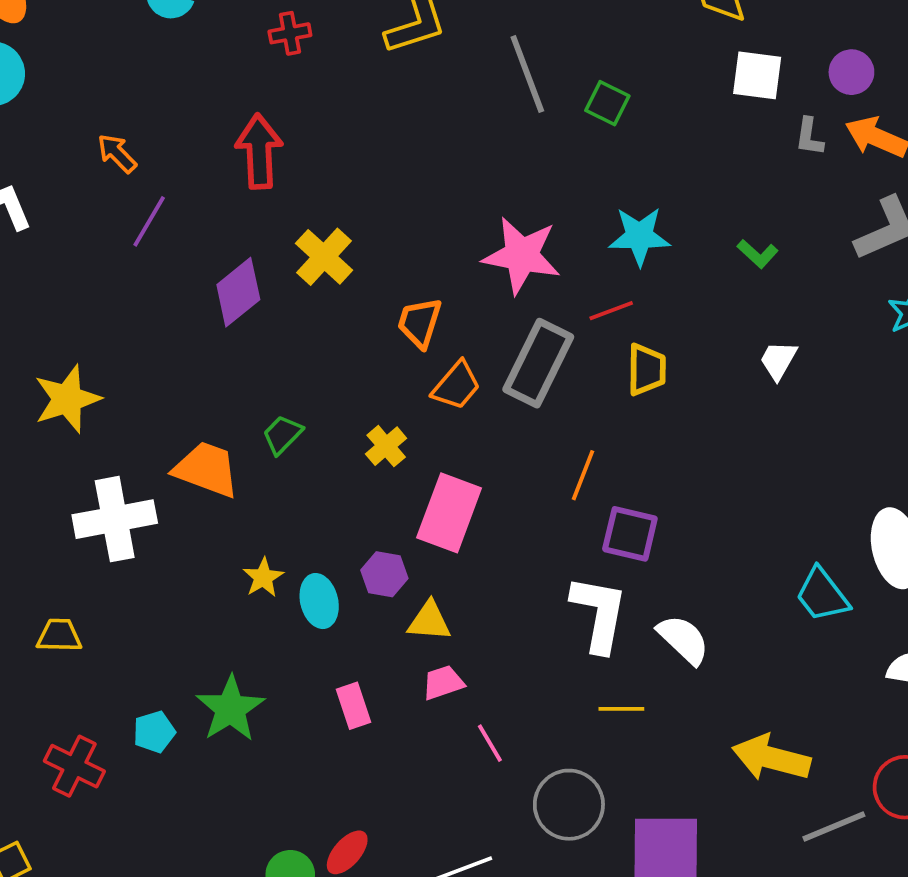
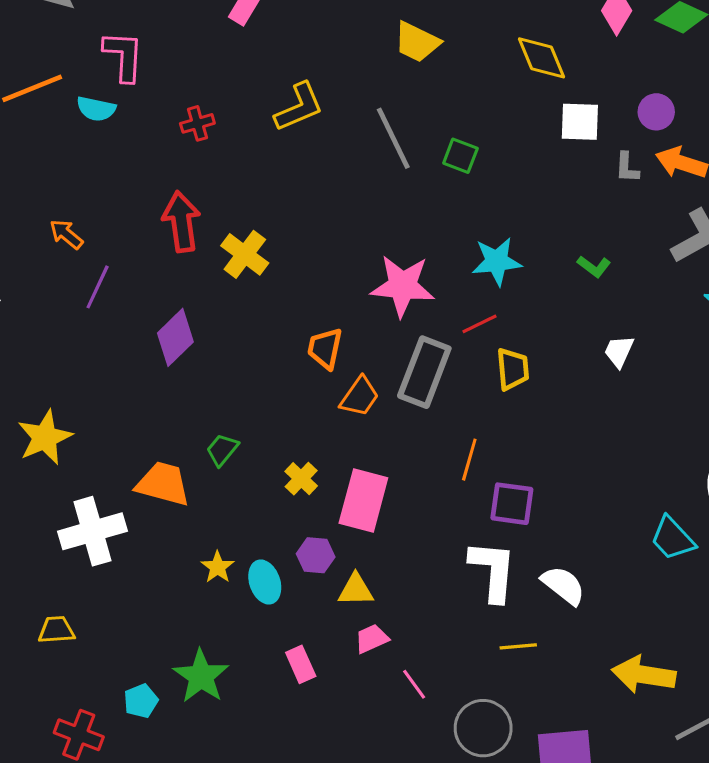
yellow cross: (324, 257) -> (245, 254), moved
yellow cross: (386, 446) -> (301, 479), moved

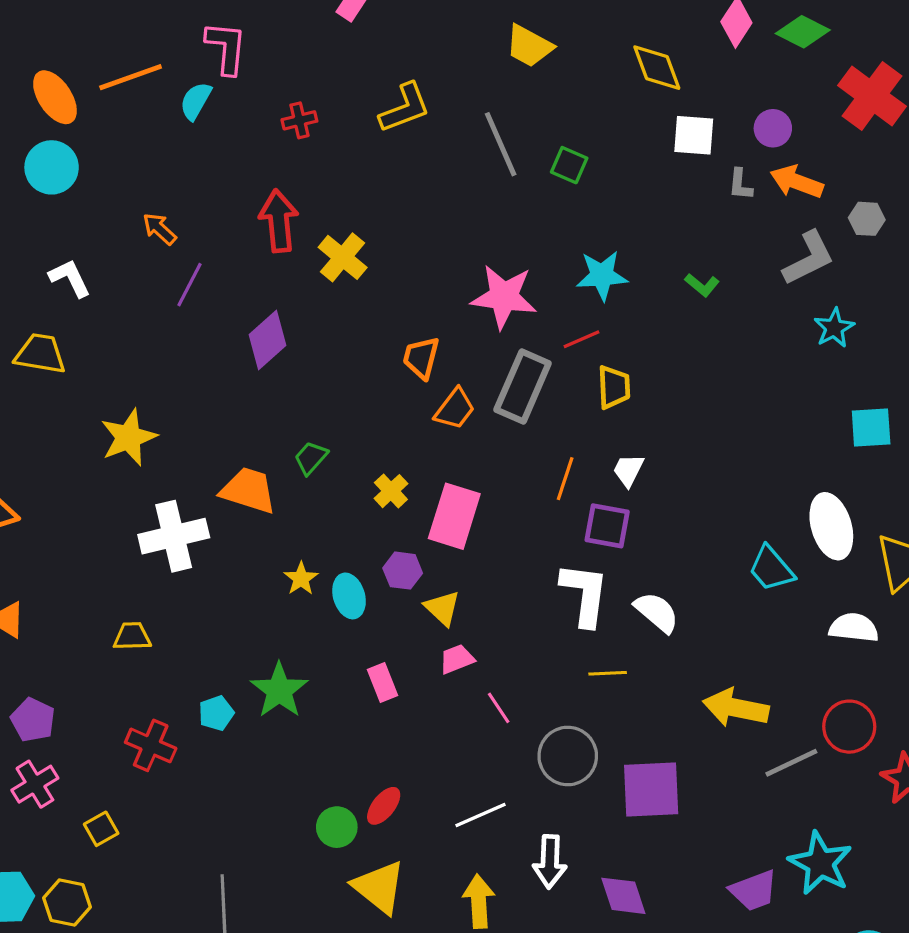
cyan semicircle: (96, 109) -> (196, 101), turned 105
white trapezoid: (619, 351) -> (628, 470), moved
yellow triangle: (356, 590) -> (442, 608), turned 42

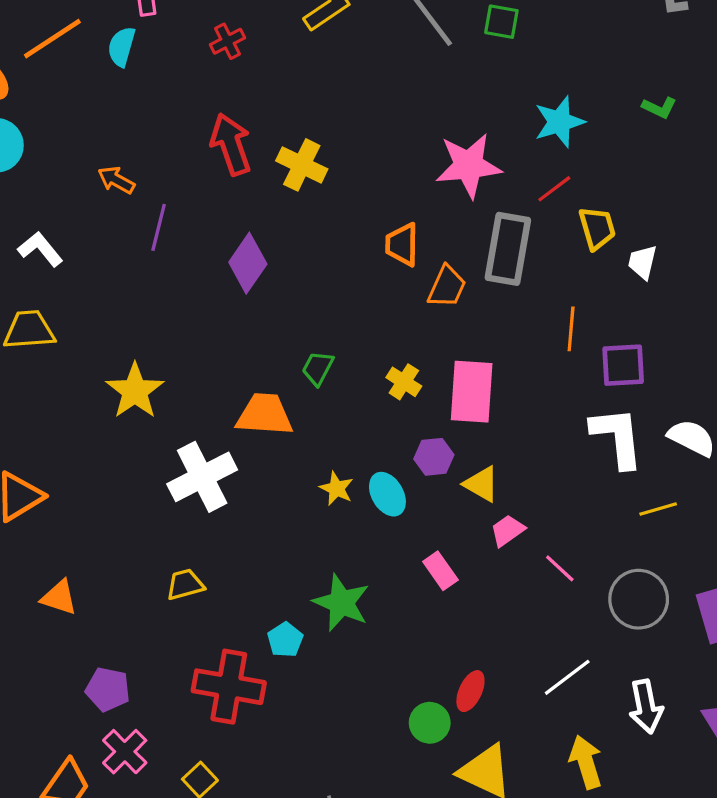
white trapezoid: (628, 470) -> (642, 262), moved
red cross: (151, 745) -> (229, 687), size x1.4

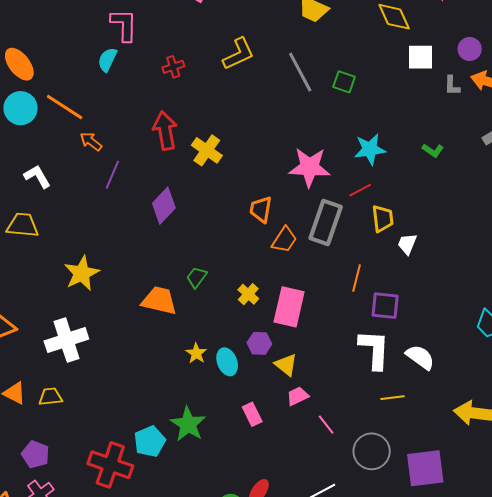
orange line: (52, 39) -> (65, 107), moved, turned 57
white cross: (202, 477) -> (66, 340), moved
yellow trapezoid: (185, 584) -> (50, 397), moved
cyan pentagon: (285, 640) -> (150, 441), size x1.4

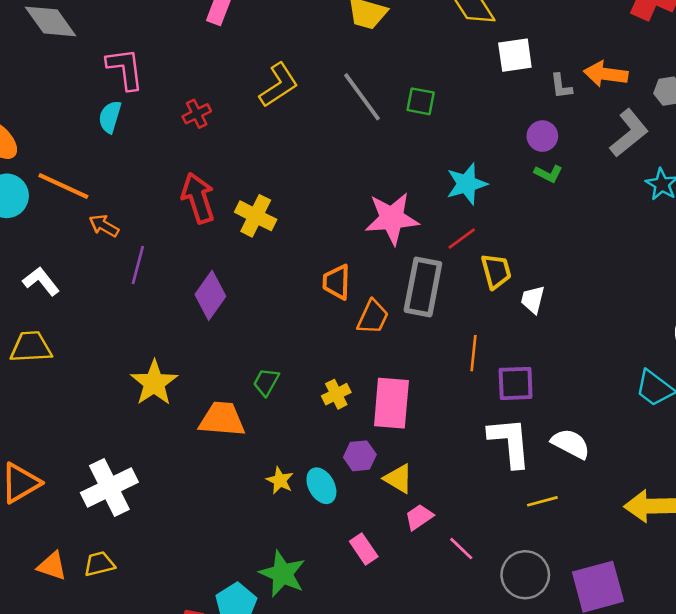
purple circle: (470, 49) -> (542, 136), moved
yellow star: (82, 273) -> (154, 383), moved
yellow cross: (248, 294) -> (336, 394), turned 30

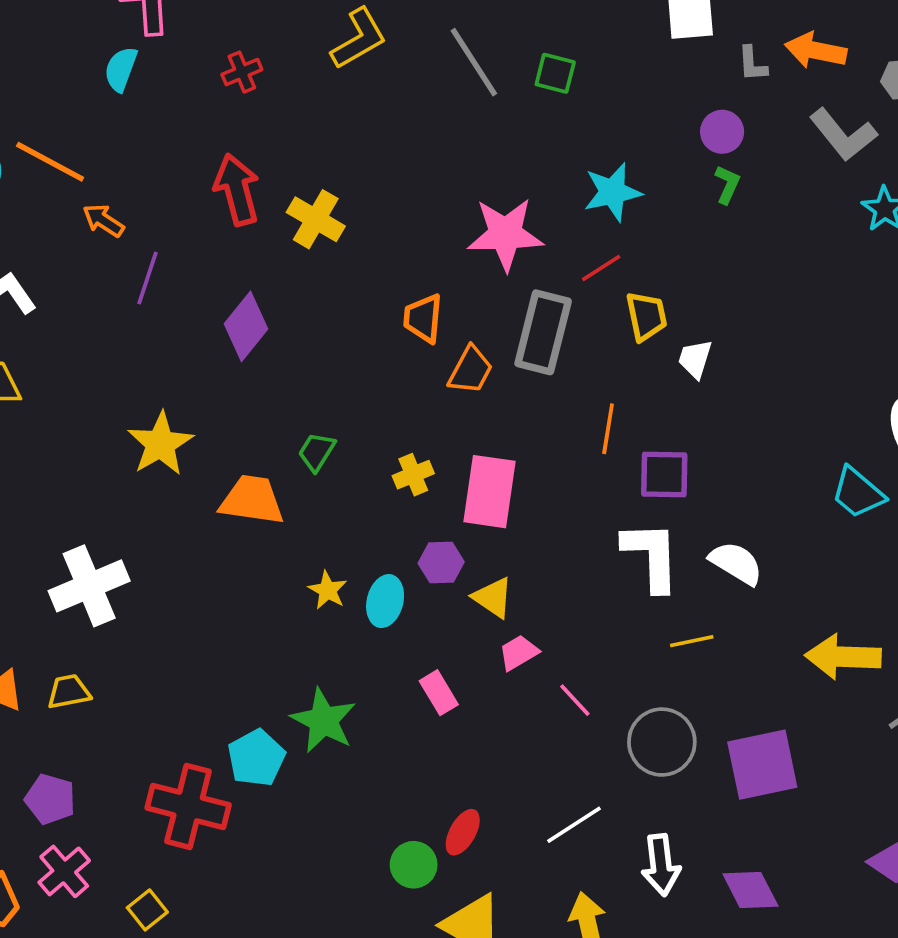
gray L-shape: (629, 133) -> (843, 135), turned 87
green L-shape: (548, 174) -> (727, 185), turned -96
cyan ellipse: (321, 486) -> (385, 601), turned 40

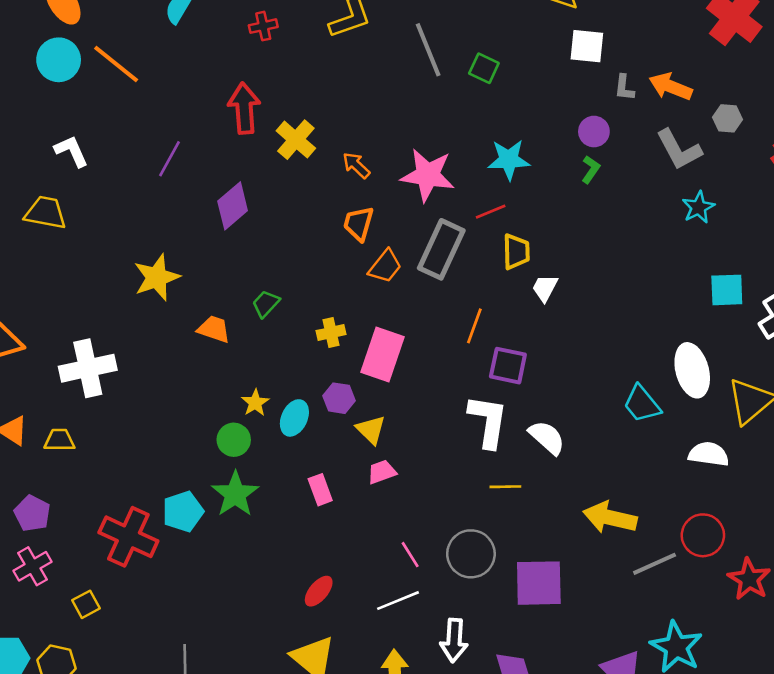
orange arrow: (103, 220) -> (356, 165), moved
orange trapezoid: (252, 500) -> (214, 329), size x0.7
pink line: (575, 700) -> (410, 555), moved
green circle: (414, 865) -> (234, 440), moved

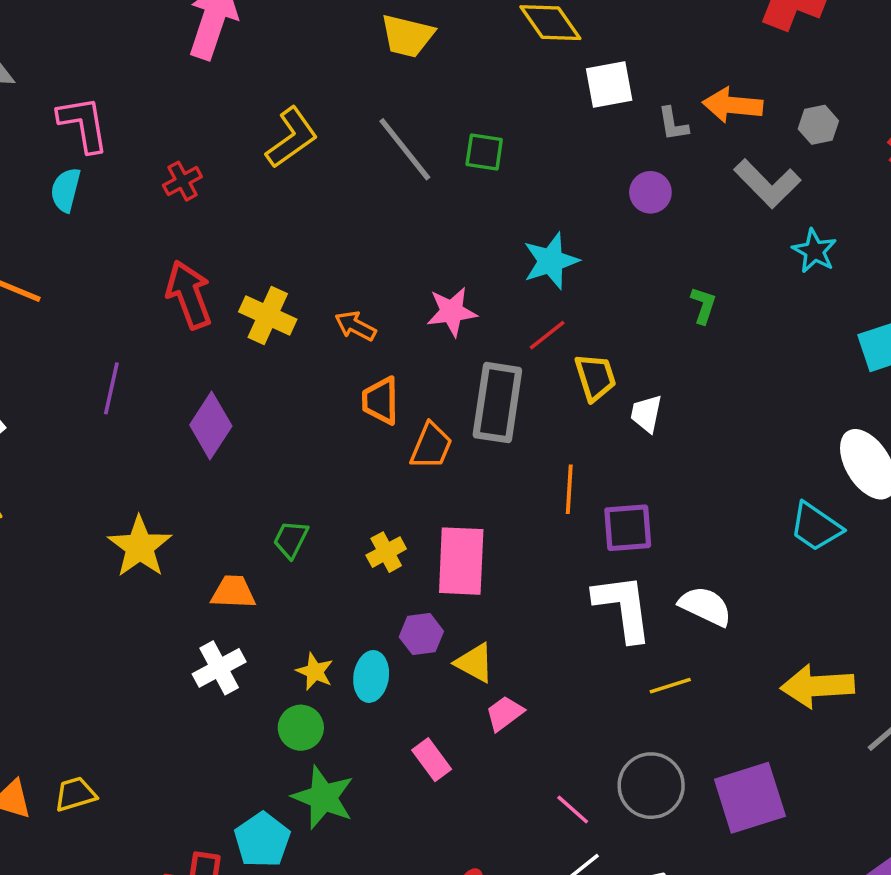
green L-shape: (591, 169) -> (703, 305), moved
pink star: (428, 175) -> (452, 312), size x0.7
white cross: (88, 368) -> (219, 668), moved, size x0.7

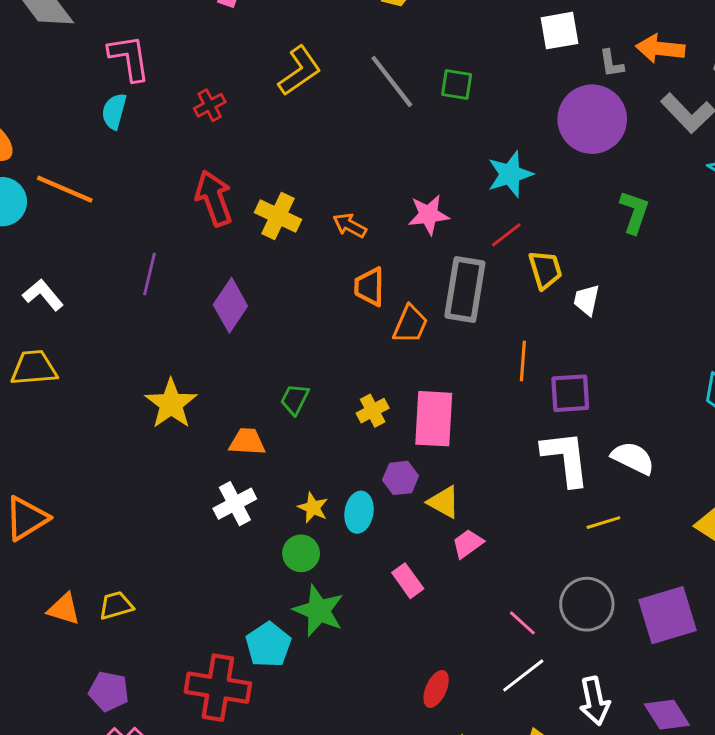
purple circle: (650, 192) -> (592, 119), size x2.0
green L-shape: (703, 305) -> (634, 212), size x1.4

